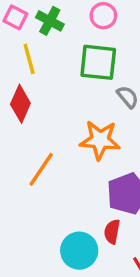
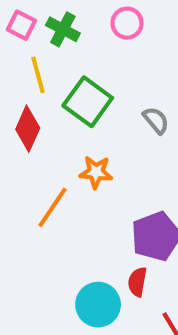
green square: (98, 62) -> (88, 102), moved, turned 30
orange star: (100, 140) -> (96, 172), moved, size x0.7

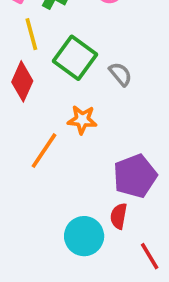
gray semicircle: (156, 120) -> (120, 74), moved

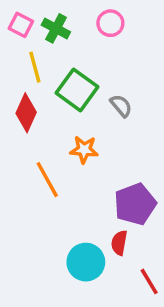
orange line: (44, 151) -> (47, 180), turned -63

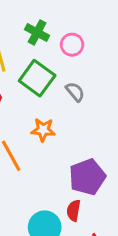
pink circle: (110, 23) -> (72, 45), moved
green cross: (56, 28) -> (37, 32), moved

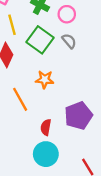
gray semicircle: (75, 92) -> (69, 41), moved
red semicircle: (74, 210) -> (46, 127), moved

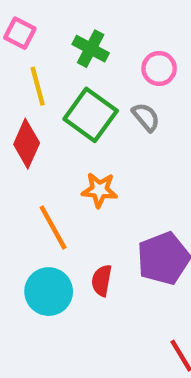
pink circle: (67, 14) -> (159, 68), moved
cyan circle: (46, 154) -> (49, 292), moved

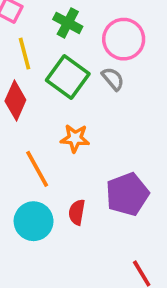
pink circle: (159, 68) -> (124, 39), size x1.5

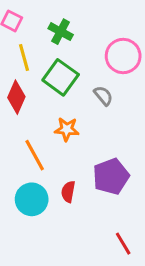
pink circle: (124, 39) -> (123, 56), moved
gray semicircle: (113, 79) -> (103, 96), moved

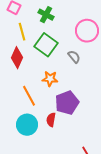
purple pentagon: (111, 176) -> (67, 103), moved

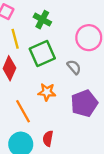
green square: (46, 45) -> (42, 54), turned 30
purple pentagon: (67, 103) -> (84, 103), moved

